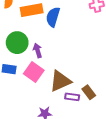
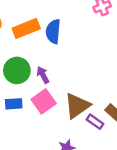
pink square: (34, 72) -> (44, 101), turned 30
purple rectangle: (72, 97) -> (95, 122), turned 40

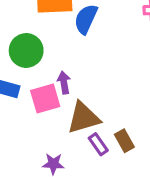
purple arrow: (43, 75) -> (64, 82), moved

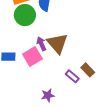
green circle: (26, 51) -> (25, 15), moved
brown triangle: (84, 118) -> (57, 43), moved, turned -40

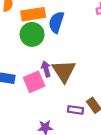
purple rectangle: (72, 76) -> (75, 110), turned -40

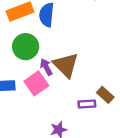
green circle: (32, 34) -> (26, 47), moved

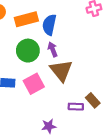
purple arrow: (46, 67) -> (53, 49), moved

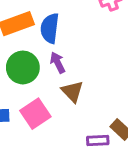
brown triangle: (61, 71) -> (72, 91), size x0.7

